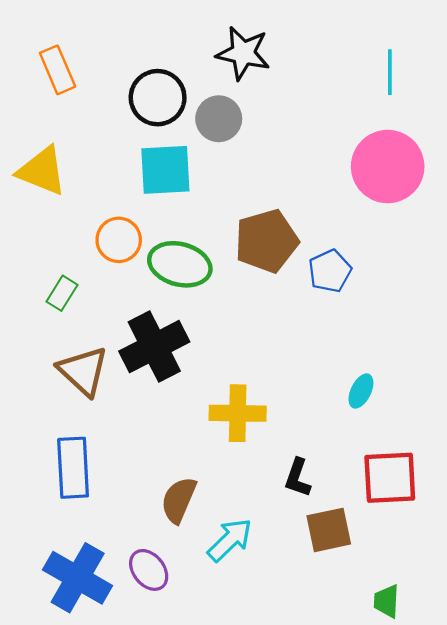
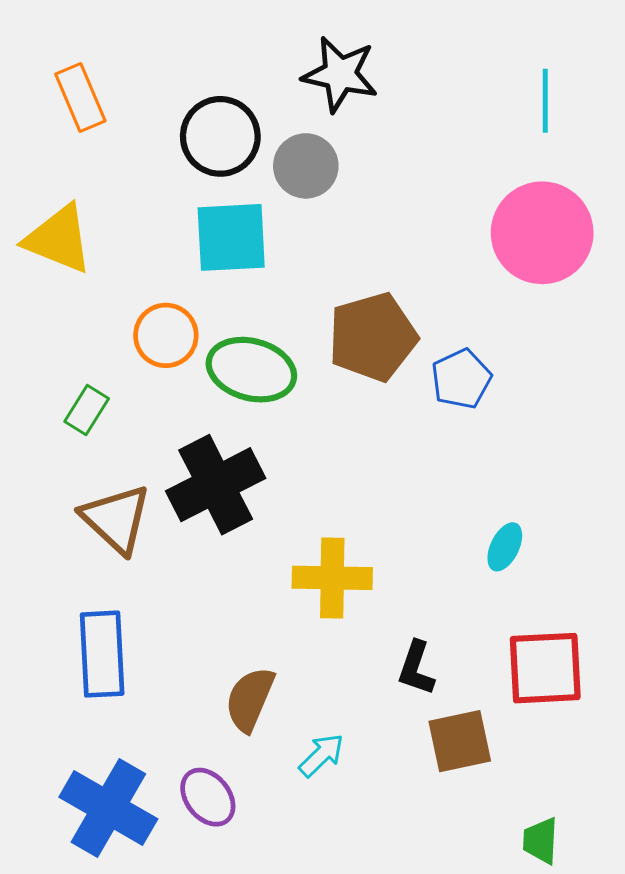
cyan arrow: (230, 540) -> (321, 755), size x0.7

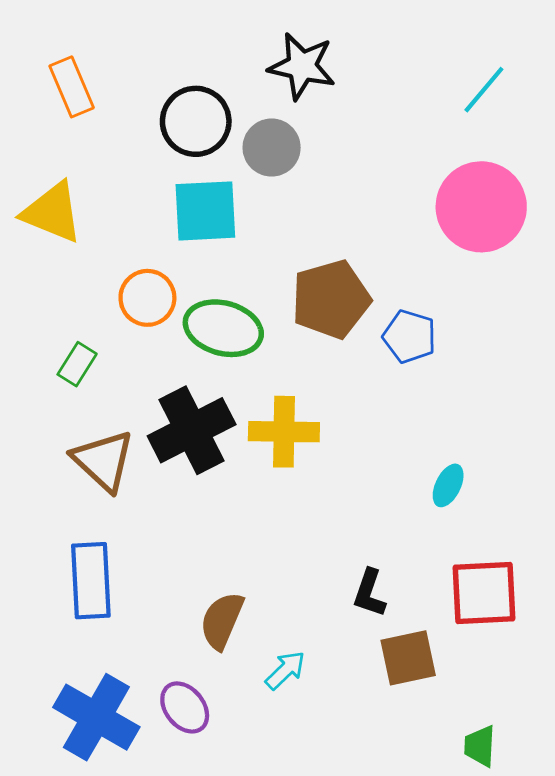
cyan line: (545, 101) -> (484, 90), turned 40
blue pentagon: (461, 379) -> (409, 336), turned -30
yellow cross: (332, 578) -> (284, 432), moved

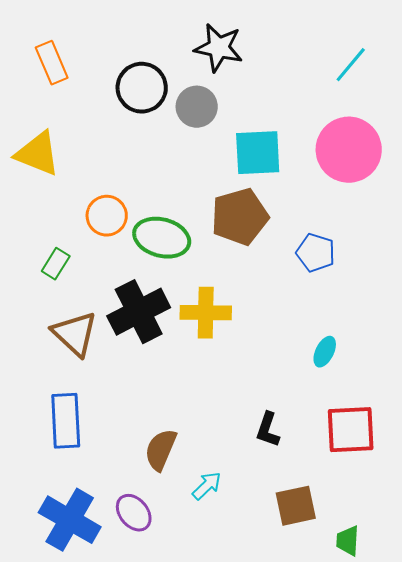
cyan square: (205, 211) -> (258, 153), moved
blue pentagon: (409, 336) -> (316, 253), moved
brown square: (408, 658) -> (296, 506), moved

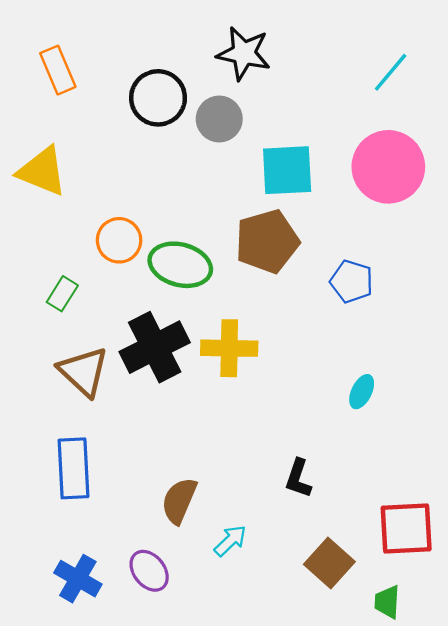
red square: (351, 430) -> (406, 528), moved
brown square: (296, 506) -> (329, 563), turned -36
blue cross: (70, 520) -> (78, 579), size x0.7

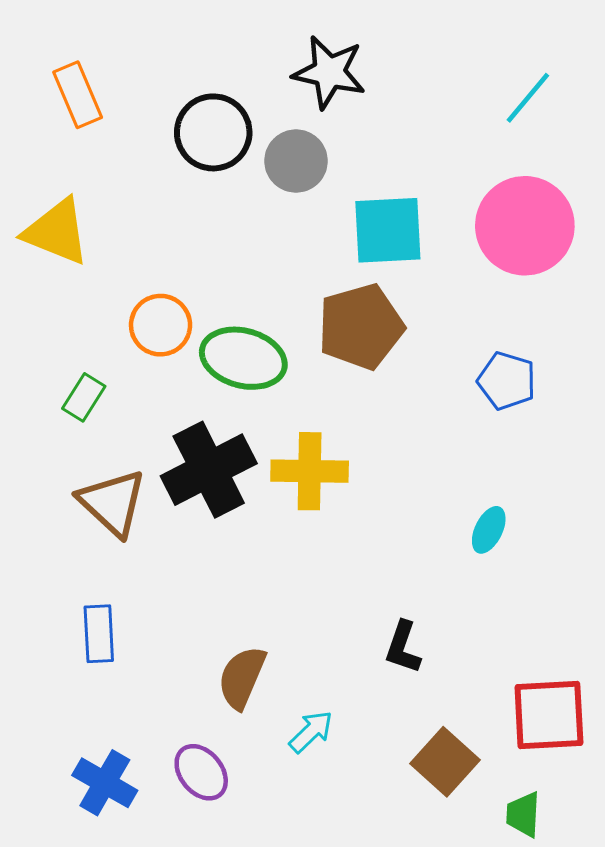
blue pentagon: (352, 281) -> (507, 381), moved
blue rectangle: (73, 468) -> (99, 634), size x0.7

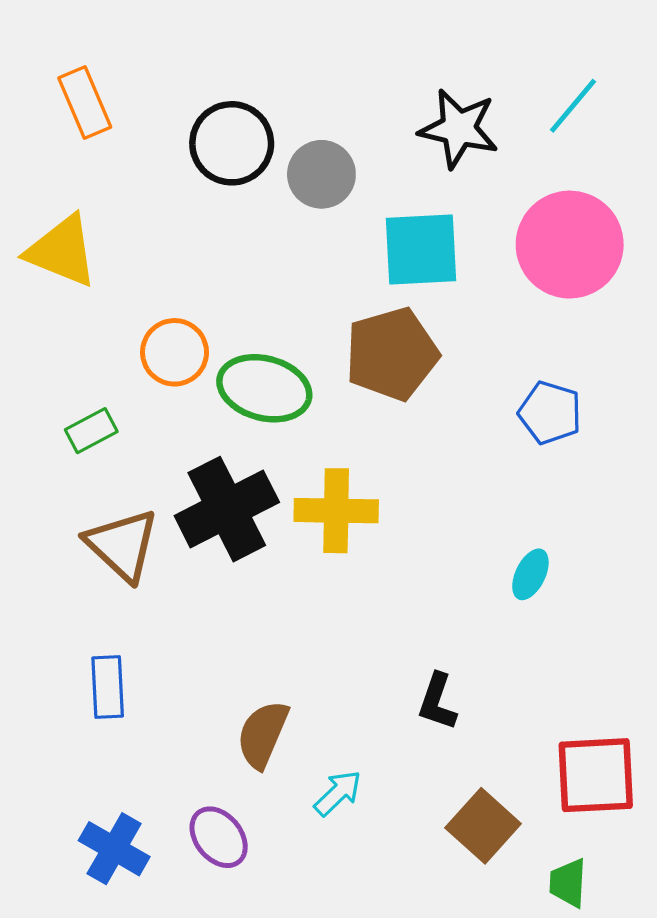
black star: (329, 72) -> (459, 129), moved
green rectangle: (84, 397) -> (91, 431), turned 30

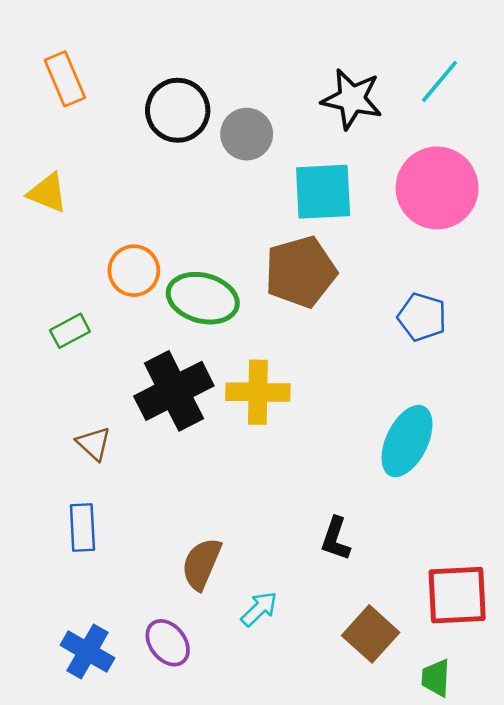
yellow triangle: (62, 251) -> (47, 193), size x0.7
brown triangle: (122, 545) -> (94, 444), moved, size x0.6
cyan ellipse: (530, 574) -> (407, 441), size x1.8

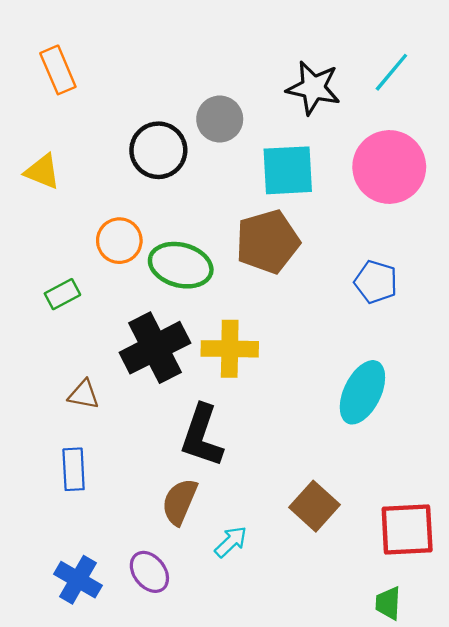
black circle: (178, 110) -> (158, 150), moved
brown triangle: (94, 444) -> (84, 395), turned -32
black L-shape: (336, 539) -> (202, 436), moved, size x1.6
brown square: (371, 634) -> (315, 506), moved

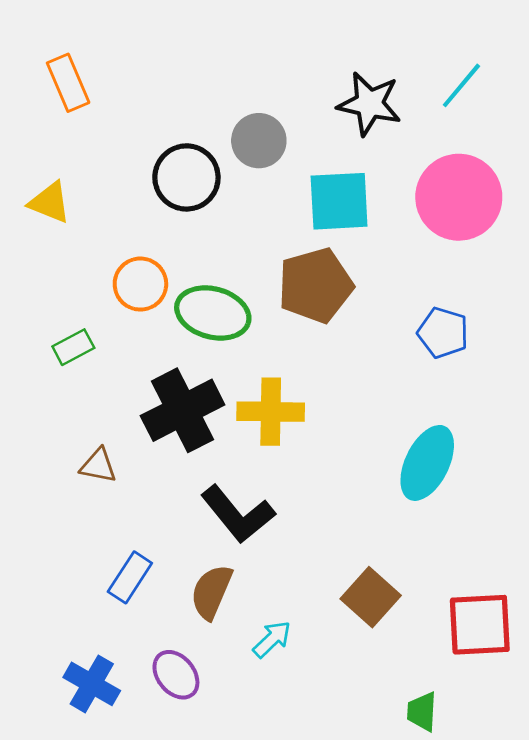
black L-shape: (202, 436) -> (238, 514), turned -58
blue rectangle: (74, 469) -> (130, 577), moved, turned 36
green trapezoid: (388, 603) -> (422, 712), moved

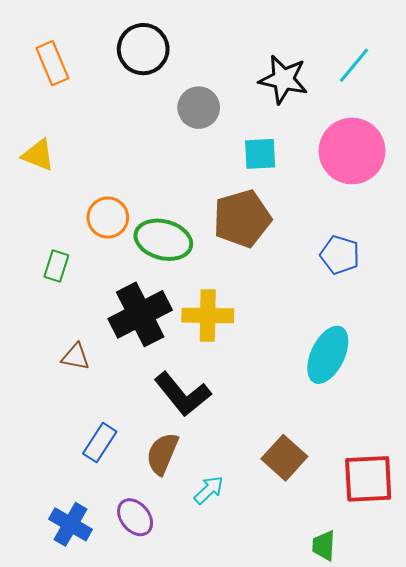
black circle: (186, 177) -> (143, 49), moved
cyan square: (339, 201) -> (260, 154), size x0.7
green rectangle: (73, 347) -> (56, 266), turned -44

